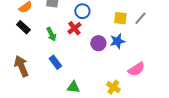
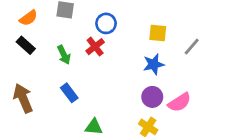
gray line: (140, 18) -> (192, 47), moved
purple circle: (98, 43) -> (152, 97), moved

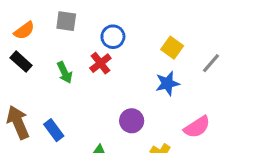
yellow square: (158, 33) -> (172, 48), turned 30
blue rectangle: (69, 93) -> (54, 130), moved
purple circle: (152, 97) -> (132, 121), moved

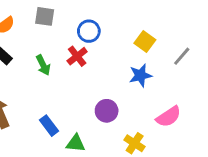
blue rectangle: (54, 130) -> (49, 126), moved

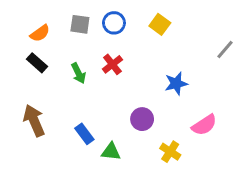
blue circle: (89, 31) -> (114, 23), moved
yellow square: (145, 41) -> (160, 24), moved
gray line: (182, 56) -> (225, 50), moved

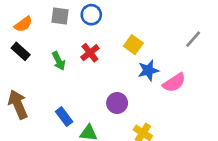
yellow square: (160, 24) -> (133, 45), moved
pink semicircle: (204, 125) -> (174, 83), moved

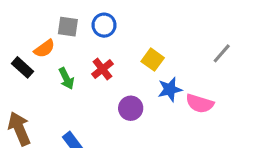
orange semicircle: (23, 24) -> (44, 49), moved
pink semicircle: (174, 83) -> (200, 104), turned 50
purple circle: (117, 103) -> (131, 108), moved

